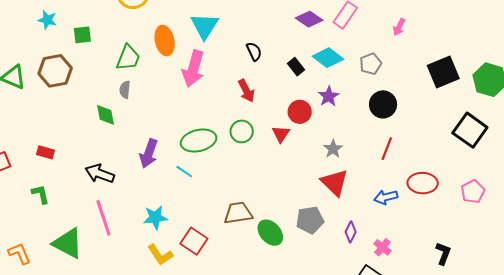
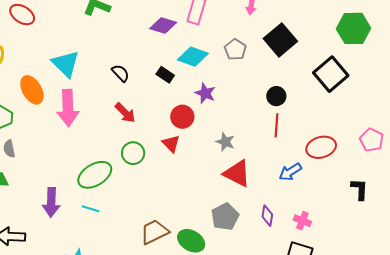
black square: (443, 72) -> (280, 40), moved
black circle: (383, 104) -> (276, 96), moved, size x0.7
black square: (470, 130) -> (331, 74), moved, turned 32
black L-shape: (443, 253) -> (359, 189), moved

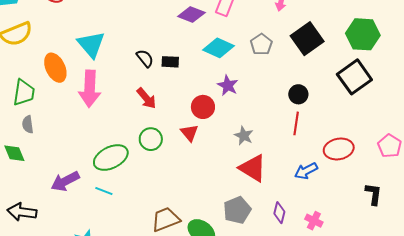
green hexagon: (353, 28) -> (363, 34), moved
black rectangle: (165, 75) -> (170, 62), moved, turned -36
purple arrow: (51, 202) -> (65, 181), turned 56

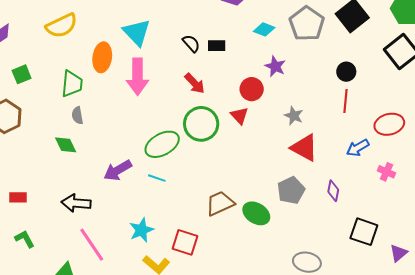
gray pentagon: (261, 44) -> (307, 24), size x1.6
cyan diamond: (218, 48) -> (264, 29), size x0.7
orange ellipse: (55, 68) -> (102, 57), turned 36
green circle: (151, 139) -> (201, 124), size x1.5
pink cross: (314, 221) -> (386, 172), moved

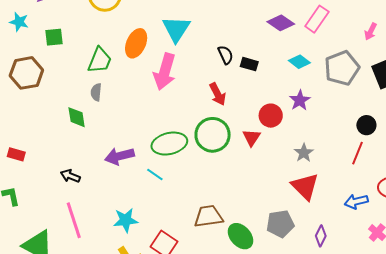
black arrow: (76, 203) -> (70, 176), size x0.7

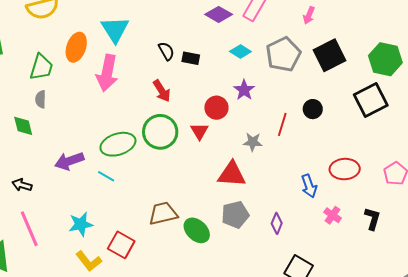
gray star: (304, 153) -> (253, 142), turned -30
red line: (358, 153) -> (282, 124), moved
red triangle: (305, 186) -> (232, 174), moved, turned -36
blue arrow: (356, 202) -> (309, 186), turned -90

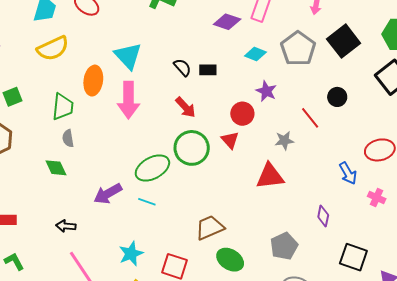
red line: (282, 124) -> (310, 118), turned -45
gray pentagon: (235, 215) -> (284, 246), moved
green ellipse: (197, 230) -> (230, 260), moved

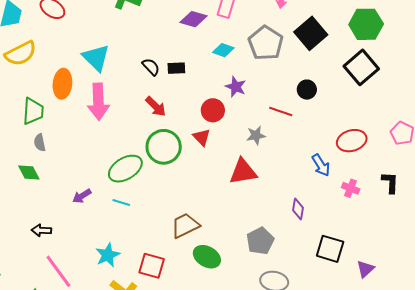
red line: (310, 118) -> (281, 112), turned -30
purple arrow: (108, 194) -> (82, 196), size x0.7

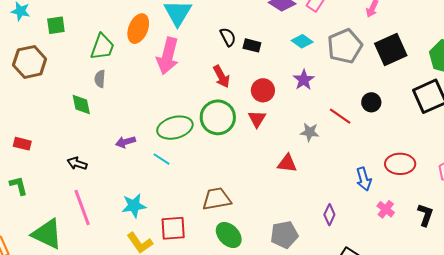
red circle: (213, 110) -> (263, 90), moved
red triangle: (243, 172) -> (287, 163), size x0.7
red square: (152, 266) -> (173, 228), turned -36

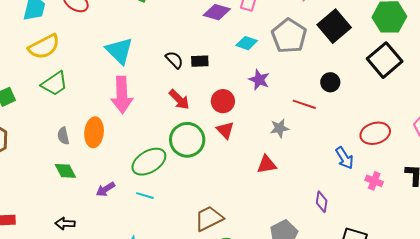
orange ellipse: (138, 29) -> (94, 132), moved
green trapezoid: (102, 47) -> (55, 84), moved, turned 52
green diamond: (81, 104) -> (65, 171), moved

